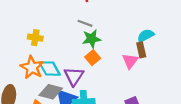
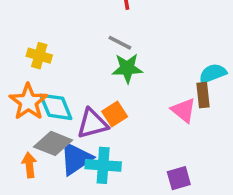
orange square: (93, 58) -> (115, 114), moved
pink triangle: (130, 61) -> (184, 110), turned -35
purple triangle: (74, 76) -> (92, 124), turned 35

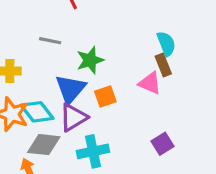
gray line: (120, 43) -> (50, 41), moved
cyan semicircle: (213, 73) -> (166, 44), turned 105
orange square: (115, 114) -> (105, 96), moved, turned 30
blue triangle: (76, 158) -> (70, 89), moved

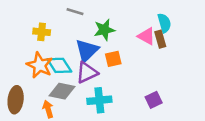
pink triangle: (150, 83) -> (147, 36), moved

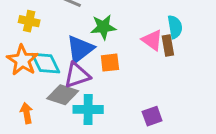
gray diamond: (62, 91) -> (63, 95), moved

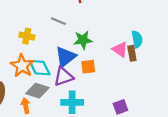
gray diamond: (63, 95) -> (37, 91), moved

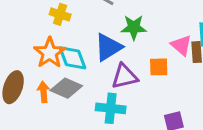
orange square: (88, 67) -> (159, 67), moved
purple triangle: (63, 77) -> (125, 76), moved
orange arrow: (26, 106) -> (43, 92), moved

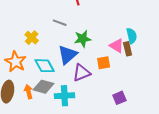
yellow cross: (60, 14) -> (32, 38), turned 32
orange star: (50, 53) -> (16, 62), moved
cyan cross: (111, 108) -> (64, 96), moved

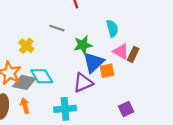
cyan semicircle: (132, 36) -> (112, 28), moved
brown rectangle: (128, 49) -> (133, 54), turned 40
blue triangle: (68, 55) -> (93, 62), moved
gray diamond: (44, 87) -> (24, 82), moved

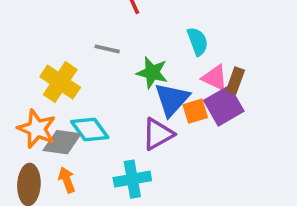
green star: (83, 45) -> (152, 73), turned 30
yellow cross: (26, 46) -> (60, 82), size x1.5
purple square: (126, 109) -> (224, 106), moved, size x1.5

